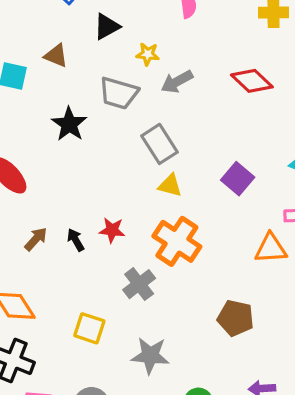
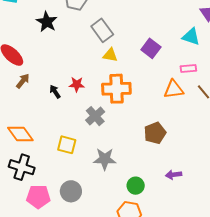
brown arrow: (36, 239) -> (23, 81), moved
orange cross: (177, 241) -> (116, 89), turned -32
brown pentagon: (236, 318) -> (155, 133), turned -30

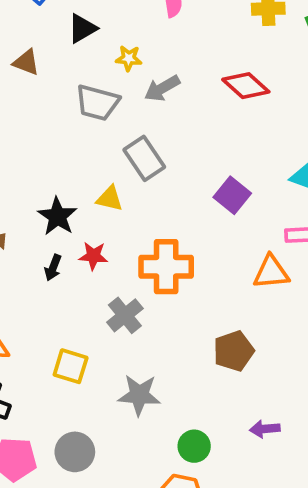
black star: (47, 22) -> (57, 216), moved
yellow triangle: (110, 55) -> (110, 199), moved
black arrow: (55, 92) -> (53, 268), turned -128

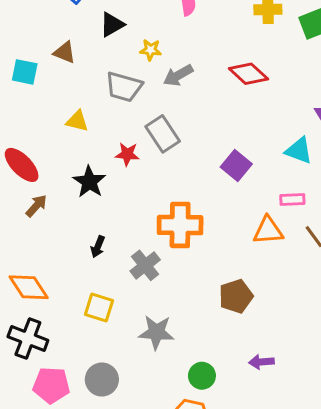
yellow triangle: (110, 199) -> (77, 121), moved
red star: (93, 256) -> (127, 154), moved
black arrow: (53, 268) -> (98, 247), moved

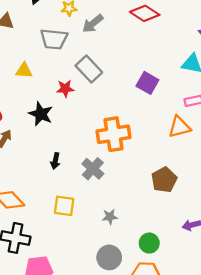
gray star: (156, 332) -> (110, 217), size x0.6
gray circle: (102, 379) -> (109, 257), moved

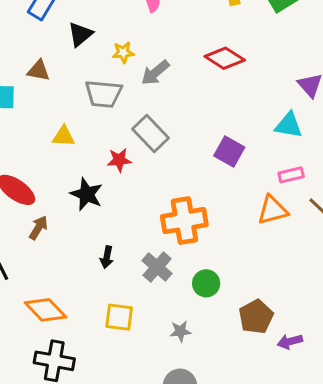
brown pentagon: (164, 180) -> (256, 317), moved
green circle: (149, 243) -> (206, 283), moved

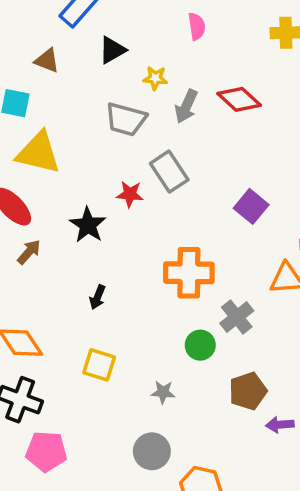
red diamond: (225, 58) -> (239, 99), moved
brown triangle: (39, 71) -> (47, 61), moved
gray arrow: (155, 73) -> (186, 106), turned -36
yellow triangle: (64, 136) -> (38, 153), moved, size x1.8
gray cross: (157, 267) -> (237, 317), moved

